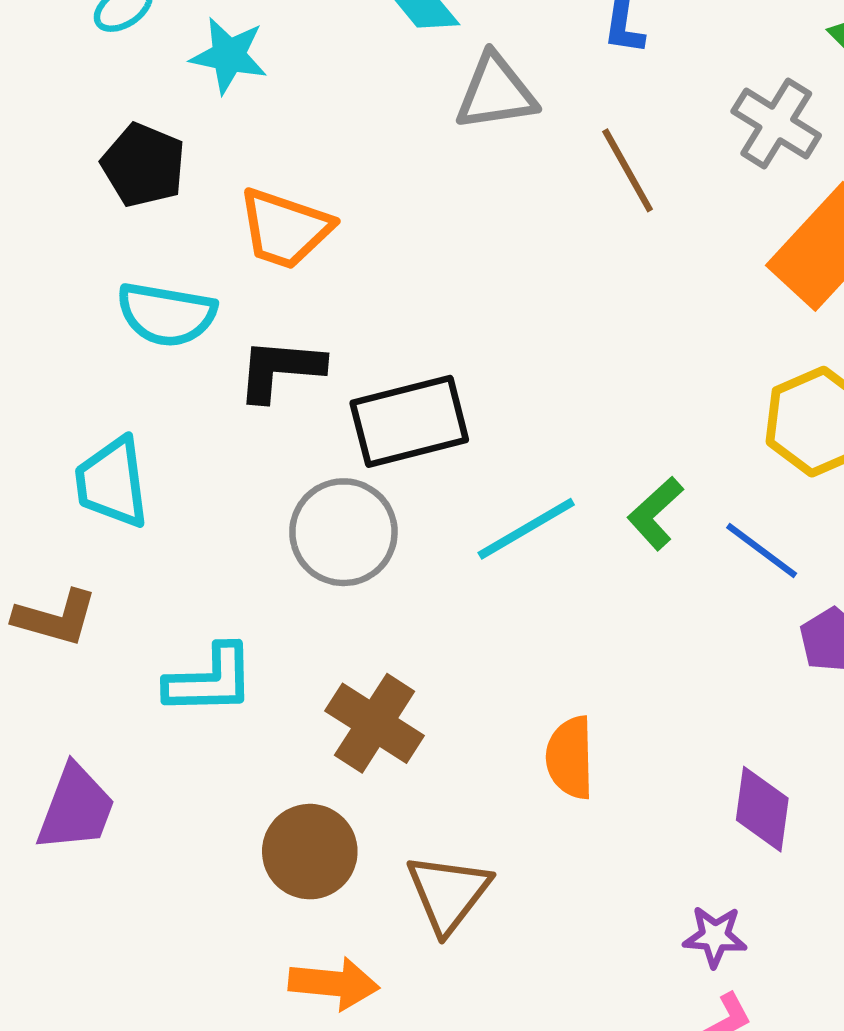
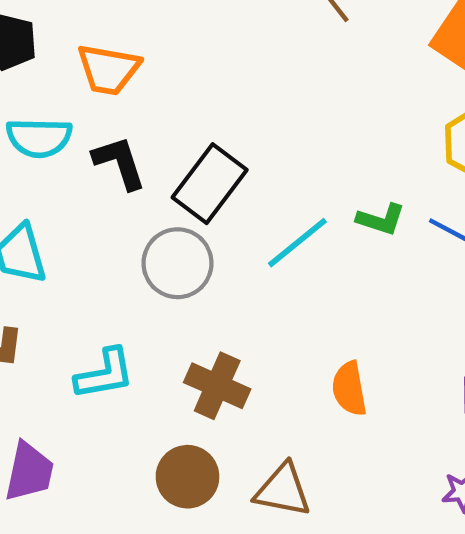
black L-shape: (280, 369) -> (119, 163), turned 76
black rectangle: (409, 421) -> (210, 184), turned -30
green L-shape: (655, 513) -> (381, 219), turned -111
brown triangle: (448, 893) -> (283, 490), turned -48

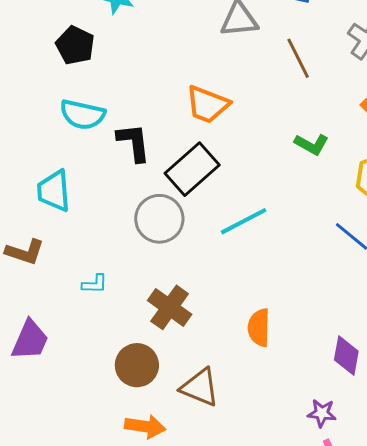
orange trapezoid: (108, 69) -> (207, 104), moved
green L-shape: (381, 219) -> (312, 144), moved
cyan L-shape: (105, 374) -> (95, 284), size x0.6

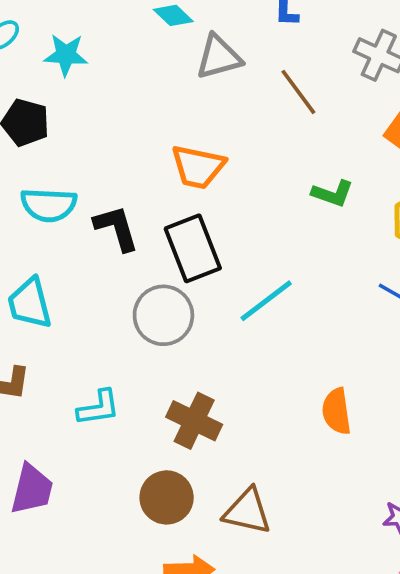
black rectangle: (192, 169) -> (193, 248), turned -60
cyan L-shape: (95, 284) -> (99, 408), size x1.4
orange semicircle: (259, 328) -> (336, 411), moved

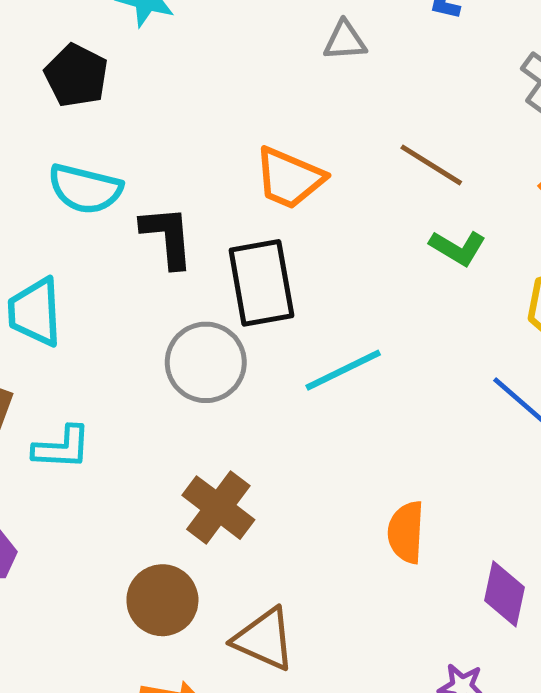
gray triangle: (219, 57) -> (345, 41), size x0.7
brown line: (298, 92) -> (431, 165), moved, turned -33
cyan L-shape: (99, 408) -> (62, 448), moved

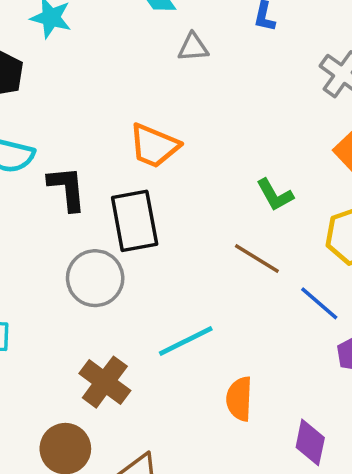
brown line: (431, 165) -> (257, 258), moved
green L-shape: (458, 248) -> (275, 195), turned 30
cyan line: (343, 370) -> (186, 341), moved

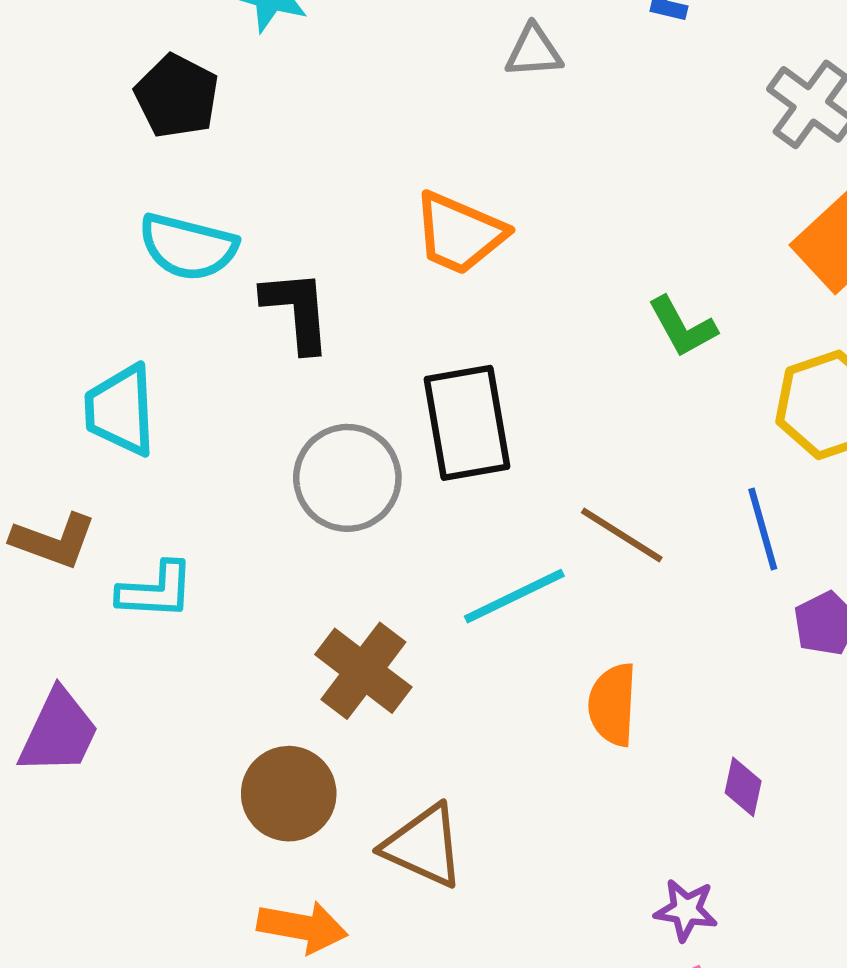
black rectangle: (135, 221) -> (467, 423), moved
brown line: (257, 258) -> (622, 535), moved
blue line: (319, 303) -> (763, 529), turned 33
purple diamond: (310, 442) -> (743, 787), size x0.7

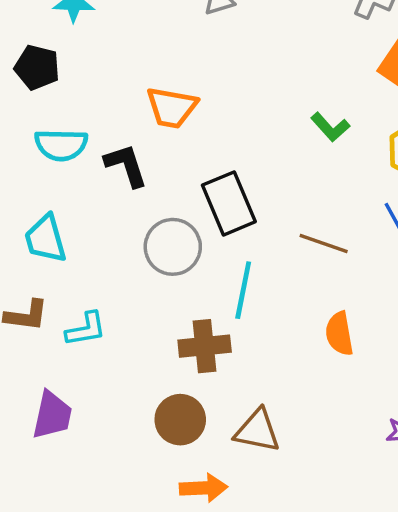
orange trapezoid: (459, 233) -> (172, 108), moved
cyan line: (514, 596) -> (243, 290), moved, turned -40
brown cross: (363, 671) -> (205, 346), turned -30

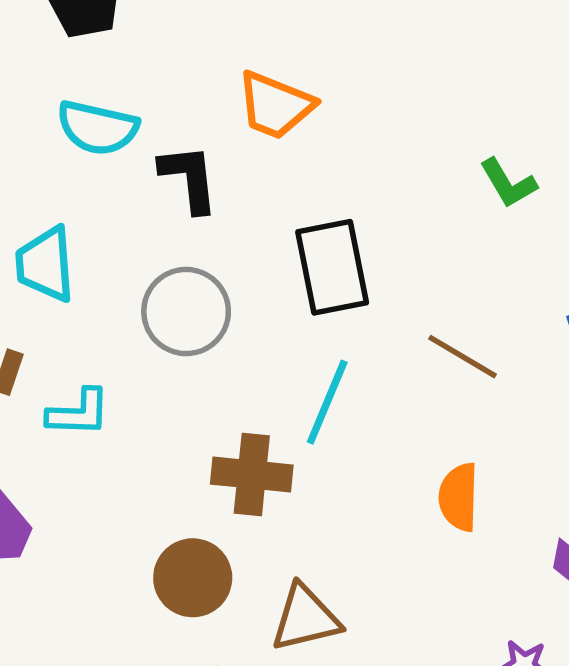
gray circle: (173, 247) -> (186, 312), moved
brown triangle: (257, 431) -> (305, 618), turned -36

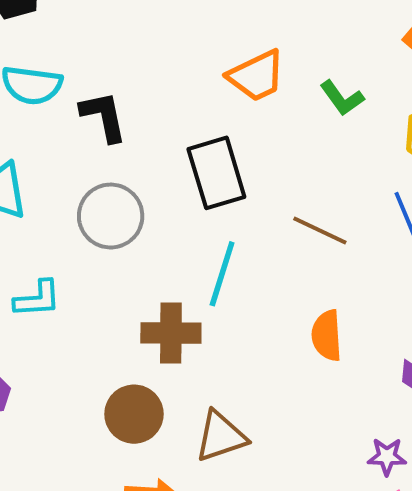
orange trapezoid: (275, 105) -> (256, 76), moved, turned -42

